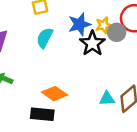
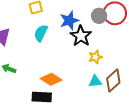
yellow star: (104, 25) -> (95, 57), moved
gray circle: (117, 32) -> (99, 16), moved

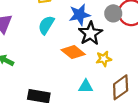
orange diamond: (51, 79) -> (73, 52), moved
cyan triangle: (95, 81) -> (86, 86), moved

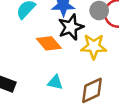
yellow star: (104, 59) -> (94, 46), moved, size x1.5

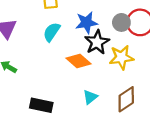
cyan triangle: (55, 82) -> (90, 97), turned -42

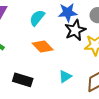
orange diamond: (78, 61) -> (43, 46), moved

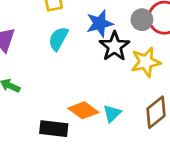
orange diamond: (43, 46) -> (83, 110), moved

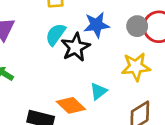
black star: (114, 46) -> (75, 47), moved
cyan triangle: (112, 113) -> (98, 91), moved

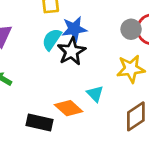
blue star: (97, 25) -> (74, 29), moved
cyan triangle: (98, 91) -> (95, 94), turned -36

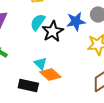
blue star: (74, 29) -> (76, 21), moved
cyan triangle: (95, 94) -> (40, 63), moved

